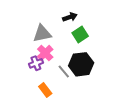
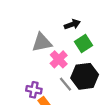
pink cross: (45, 53) -> (59, 59), moved
purple cross: (36, 63) -> (34, 90), moved, turned 32

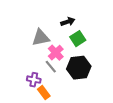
gray line: (65, 84) -> (51, 67), moved

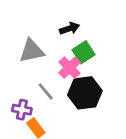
pink cross: (56, 53) -> (69, 68), moved

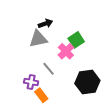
black arrow: (69, 28) -> (45, 24), moved
black hexagon: (85, 93) -> (87, 82), moved

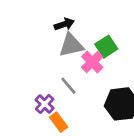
gray triangle: (38, 39) -> (71, 45), moved
purple cross: (31, 82) -> (45, 104), turned 32

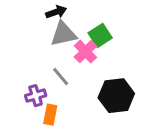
purple cross: (45, 104) -> (36, 96), turned 30
orange rectangle: (59, 122) -> (50, 115), turned 48

